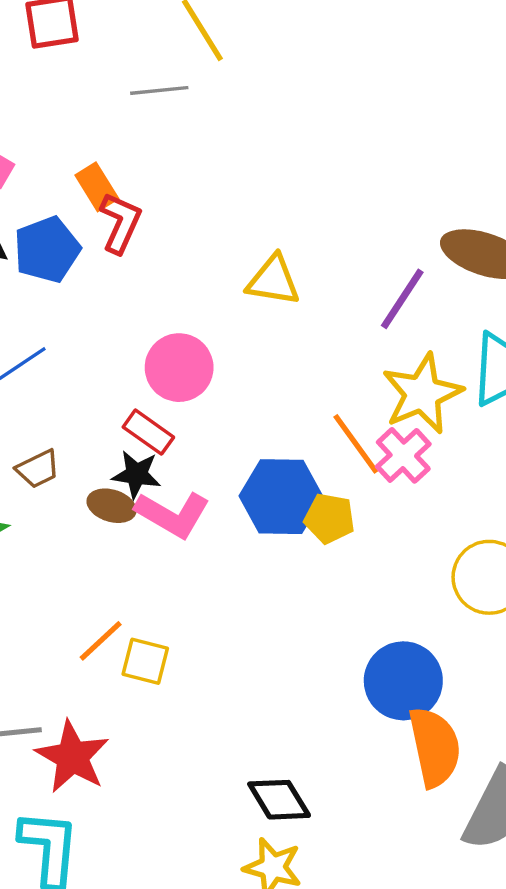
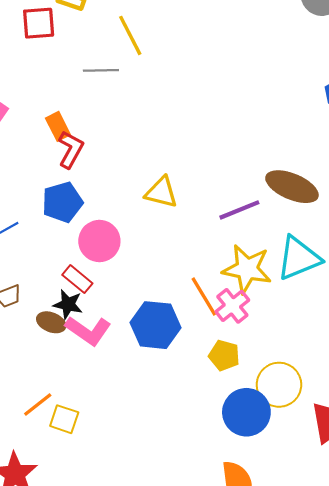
blue pentagon: (47, 250) -> (62, 202), moved
purple line: (402, 299) -> (239, 210), turned 30
yellow star: (422, 394) -> (247, 269), turned 30
yellow pentagon: (329, 518) -> (224, 355), moved
blue circle: (403, 681) -> (246, 412), moved

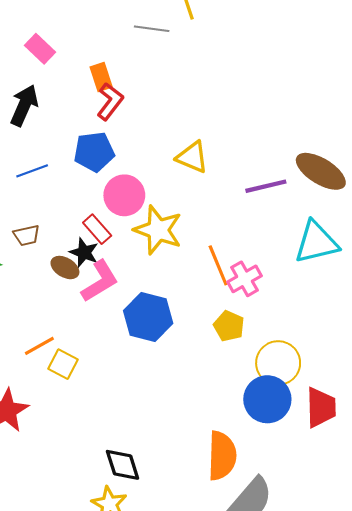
yellow star: (247, 269) -> (158, 230), moved
blue hexagon: (156, 325) -> (148, 317), moved
pink L-shape: (88, 331) -> (100, 281), turned -75
blue circle: (246, 412) -> (267, 399), moved

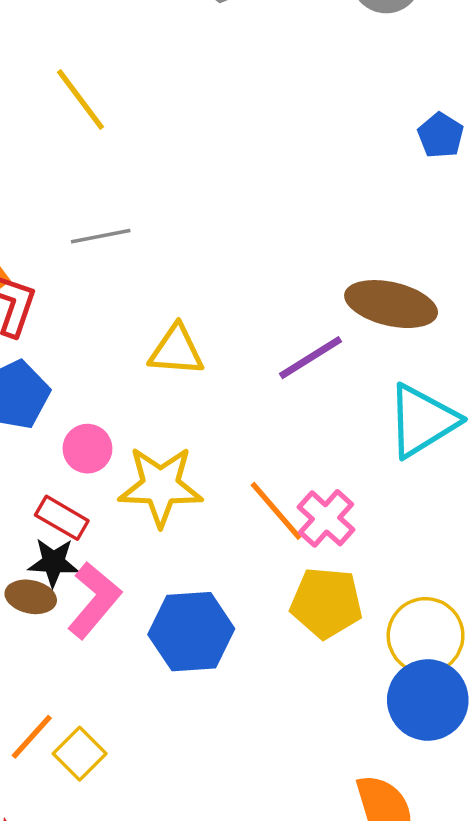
gray line: (152, 29) -> (101, 236), moved
pink circle: (124, 195) -> (87, 449), size x0.7
yellow pentagon: (229, 326) -> (326, 603), size x1.4
yellow square: (63, 364) -> (80, 754), turned 36

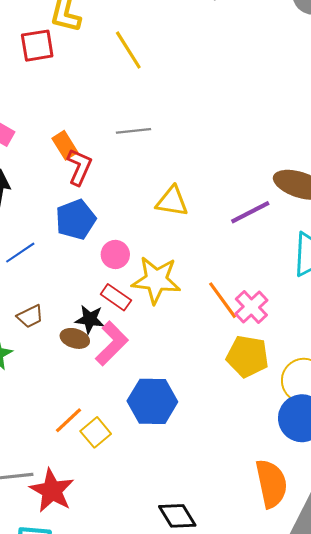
red rectangle: (62, 518) -> (116, 297), moved
blue hexagon: (191, 632) -> (152, 401), moved

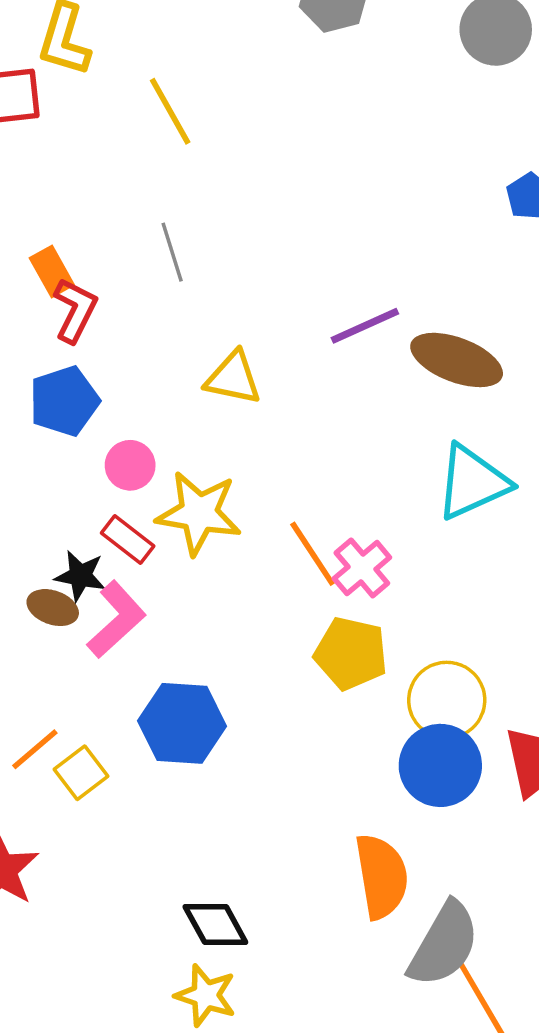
gray line: (133, 131) -> (172, 252), turned 76
purple line: (250, 212) -> (365, 326), moved

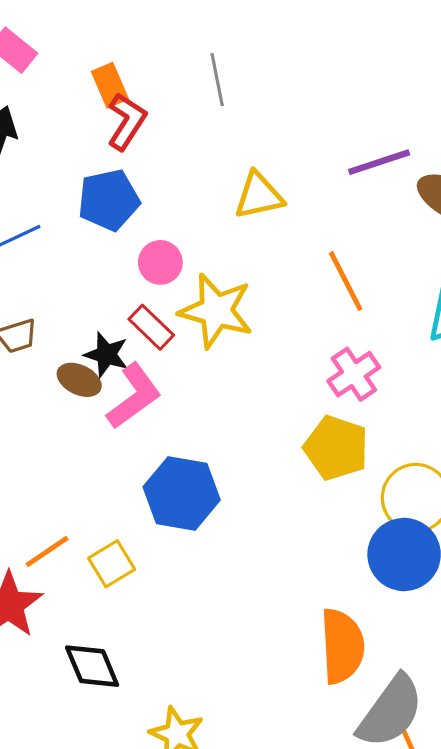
yellow triangle: (233, 378) -> (259, 196), turned -30
orange line: (313, 554) -> (346, 281), moved
orange line: (35, 749) -> (47, 552), moved
yellow square: (81, 773) -> (112, 564), moved
black diamond: (215, 925) -> (92, 666), moved

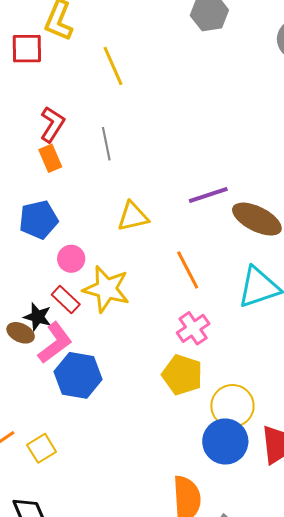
orange rectangle: (110, 85) -> (50, 158), moved
red L-shape: (127, 121) -> (52, 124), moved
blue hexagon: (182, 493) -> (78, 375), moved

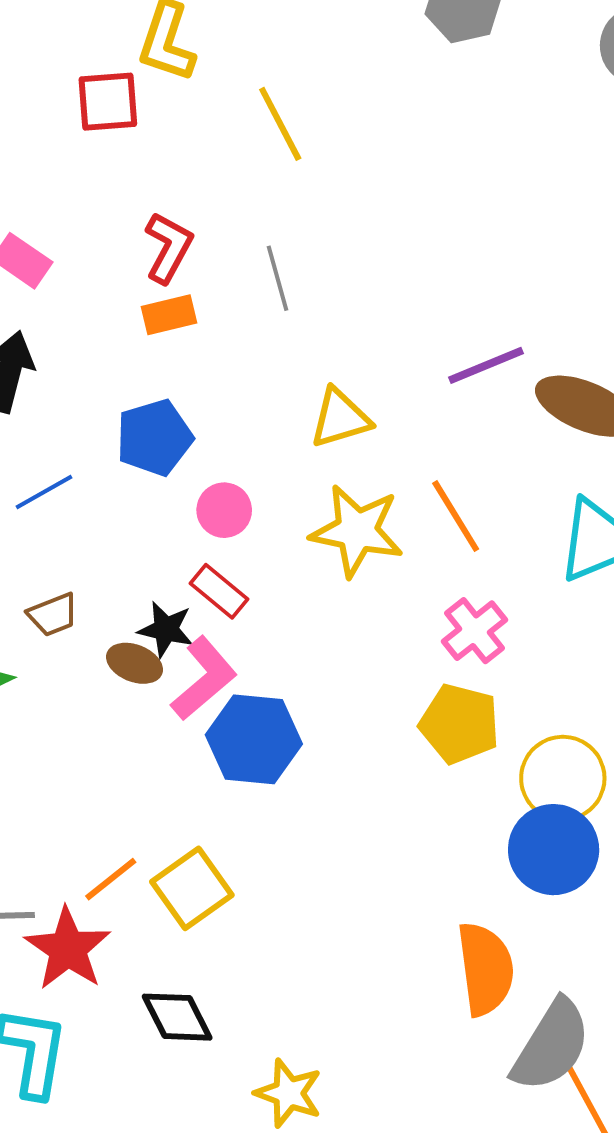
orange rectangle: (50, 158) -> (169, 315), turned -76
yellow star: (106, 289) -> (357, 531), moved
yellow square: (42, 448) -> (192, 888), size x1.4

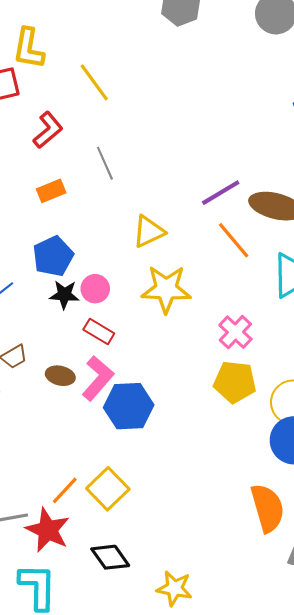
red L-shape: (168, 248) -> (48, 130), moved, turned 30
orange line: (456, 516) -> (234, 240), moved
black star: (166, 629) -> (64, 295), moved

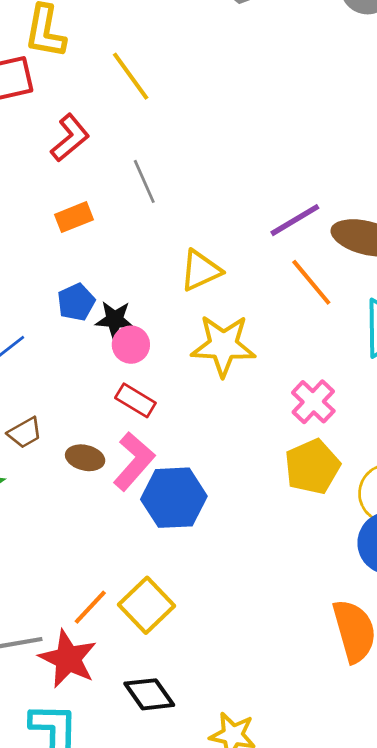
blue pentagon: (53, 256) -> (76, 302), size x0.7
black star: (64, 295) -> (115, 320), moved
yellow pentagon: (235, 382) -> (312, 467), turned -30

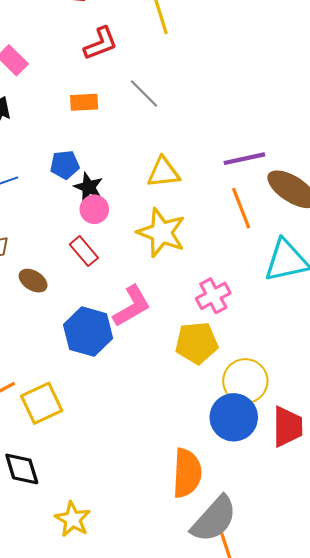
gray line: (144, 181) -> (144, 94), turned -40
pink L-shape: (134, 461) -> (132, 306), moved

